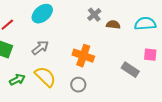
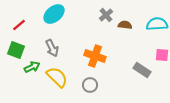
gray arrow: (40, 48) -> (52, 48), turned 102
green arrow: (17, 80) -> (32, 67), moved

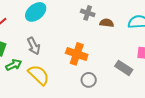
gray cross: (106, 15) -> (88, 13), turned -32
gray circle: (90, 85) -> (89, 80), moved

